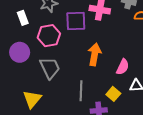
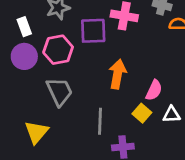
purple circle: (20, 52) -> (24, 56), moved
yellow square: (113, 94) -> (142, 113), moved

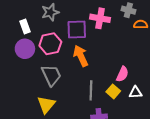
orange arrow: (117, 74) -> (81, 56), moved, turned -35
gray line: (100, 121) -> (91, 90), moved
yellow triangle: (36, 132) -> (46, 105), moved

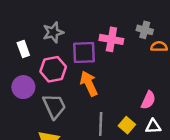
purple circle: (25, 49) -> (23, 87), moved
pink semicircle: (122, 74) -> (148, 100), moved

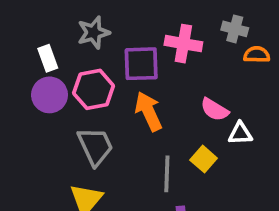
purple circle: (23, 87) -> (50, 95), moved
pink semicircle: (148, 100) -> (215, 110), moved, turned 96
yellow square: (127, 125) -> (204, 159), moved
white triangle: (153, 126) -> (240, 133), moved

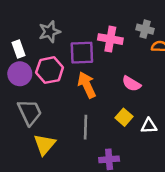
white triangle: (240, 133) -> (149, 126), moved
gray trapezoid: (95, 146) -> (30, 112), moved
gray line: (167, 174) -> (86, 127), moved

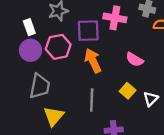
gray trapezoid: (30, 112) -> (40, 86), turned 36
white triangle: (149, 126) -> (151, 99), turned -42

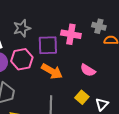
orange arrow: (93, 61) -> (52, 71), turned 145

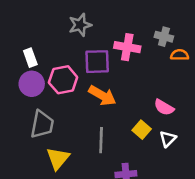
gray star: (22, 28) -> (80, 25), moved
pink semicircle: (88, 70) -> (164, 107), moved

